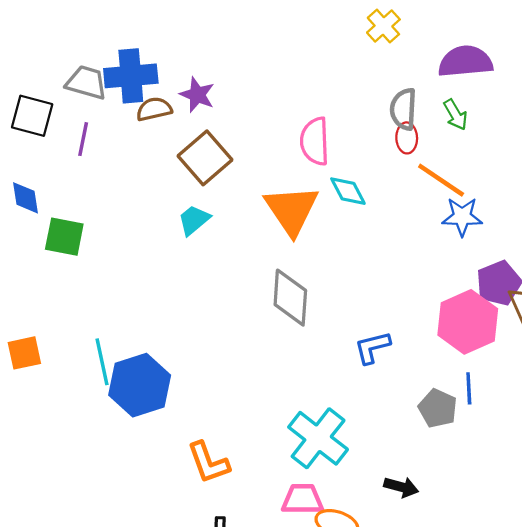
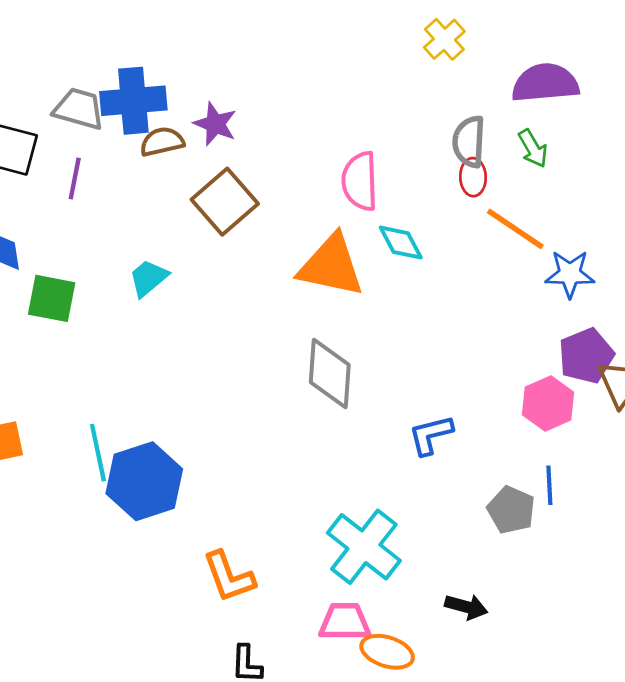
orange triangle: (291, 210) -> (331, 266), turned -44
blue star: (462, 217) -> (570, 274), moved
cyan trapezoid: (194, 220) -> (148, 278), moved
pink hexagon: (468, 322) -> (548, 404), size x0.7

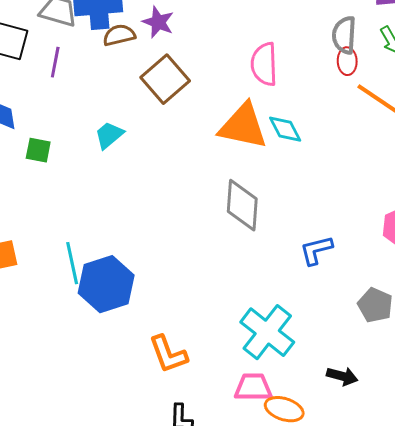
cyan diamond: (401, 243) -> (285, 129), moved
green square: (52, 298) -> (38, 150), size x0.7

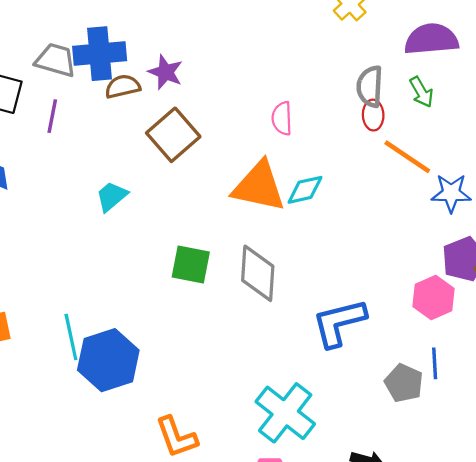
pink semicircle: (264, 64) -> (282, 118), size x0.7
cyan diamond: (285, 129) -> (305, 190), turned -75
green square: (38, 150) -> (191, 264), moved, size x1.4
blue L-shape: (316, 250) -> (339, 323), size x1.5

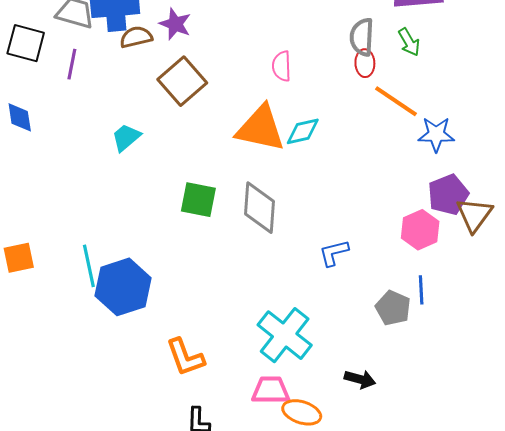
blue L-shape: (339, 323) -> (334, 253), size x0.6

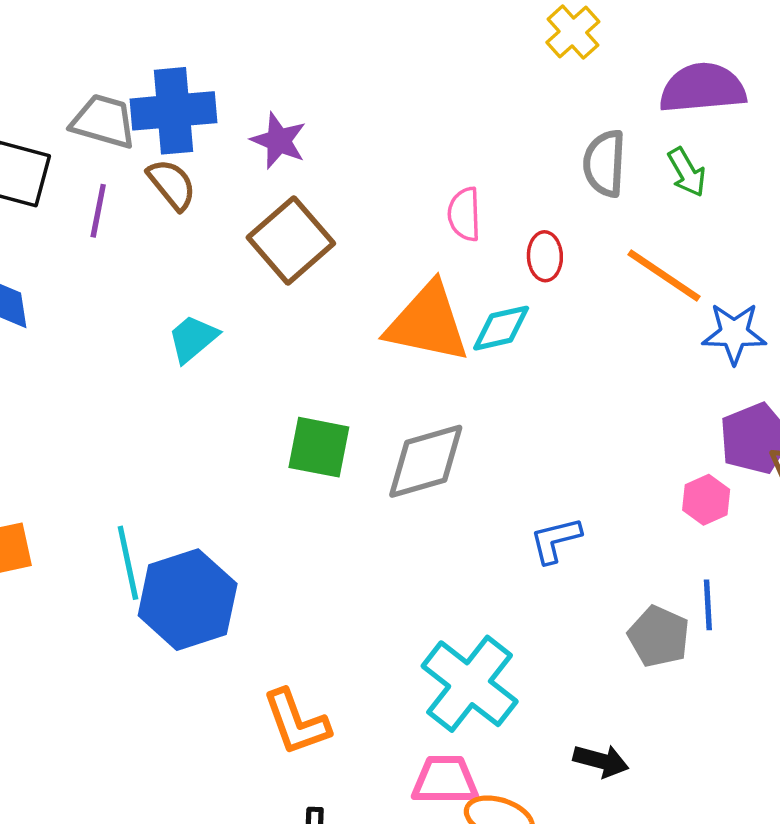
brown semicircle: (136, 37) -> (172, 184), moved, turned 64
red ellipse: (365, 63) -> (545, 256), moved
gray diamond: (260, 208) -> (426, 461), turned 70
pink hexagon: (420, 230) -> (706, 500), size x0.7

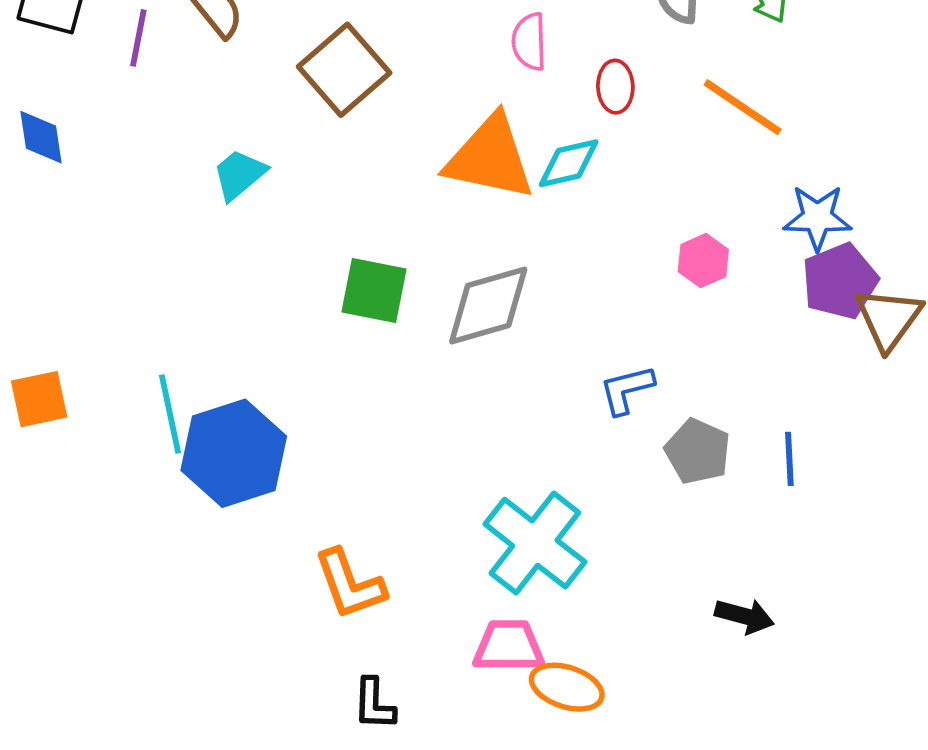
blue star: (734, 333) -> (817, 218), moved
pink hexagon: (706, 500) -> (703, 261), moved
gray pentagon: (659, 636) -> (698, 451), moved
black arrow: (601, 761) -> (744, 616), moved

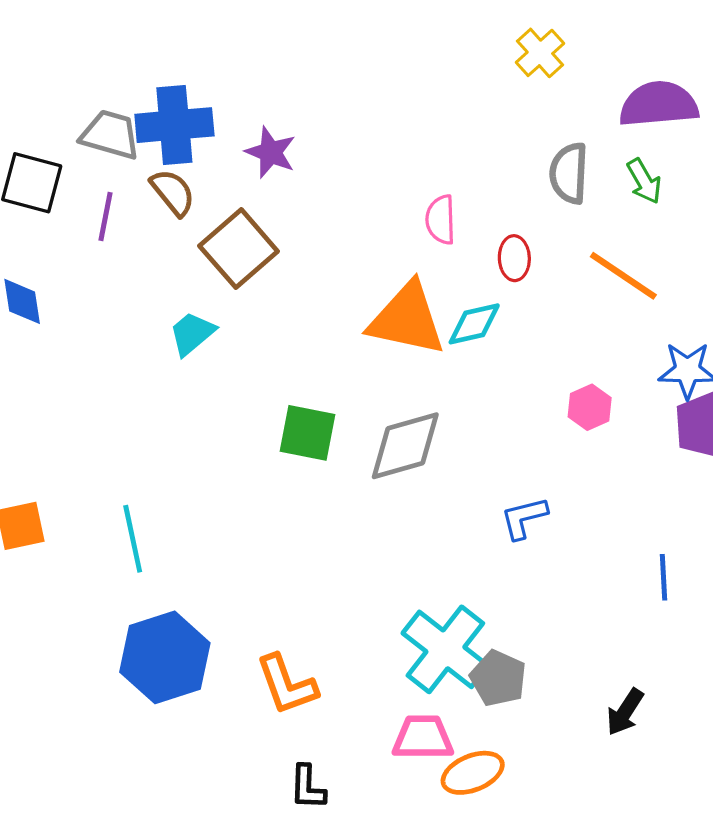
brown square: (344, 70) -> (239, 249), moved
gray pentagon: (698, 451) -> (498, 678), moved
blue hexagon: (234, 453) -> (165, 657), moved
black arrow: (744, 616) -> (625, 712), turned 108
orange ellipse: (567, 687) -> (473, 773), turned -40

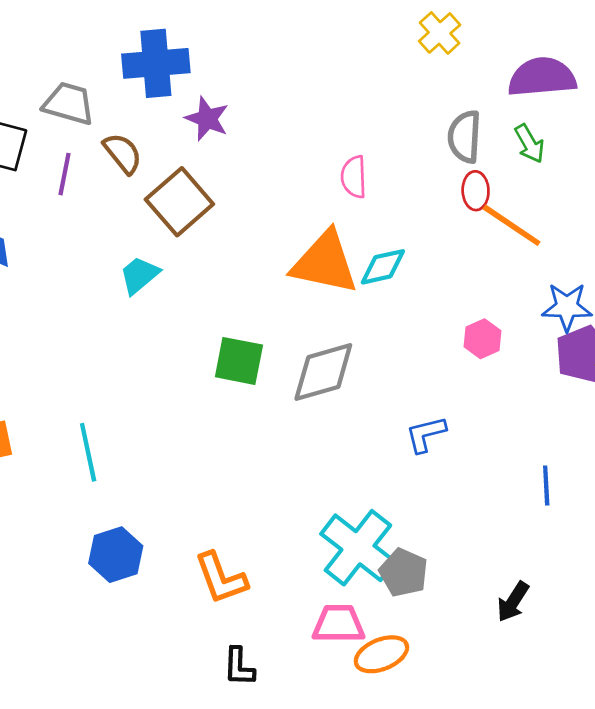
blue cross: (174, 125) -> (156, 63), moved
red ellipse: (514, 258) -> (476, 191), moved
blue hexagon: (165, 657) -> (116, 555), size x0.7

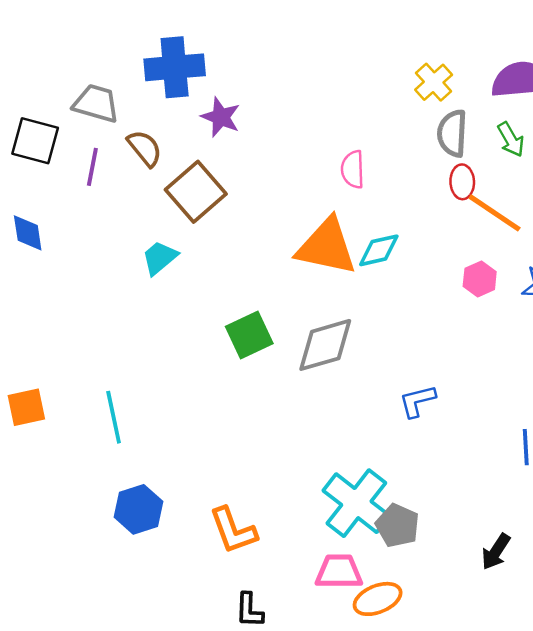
yellow cross: (440, 33) -> (434, 82), moved
pink hexagon: (482, 339) -> (480, 279), moved
green square: (239, 361) -> (249, 335), turned -36

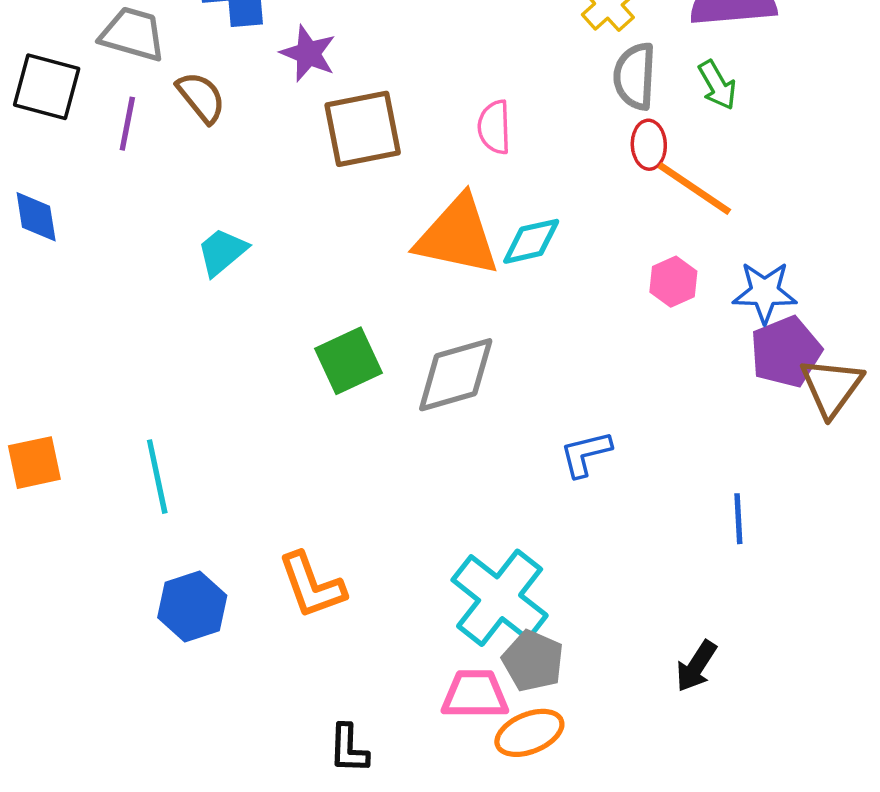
brown square: (196, 192) -> (363, 129), moved, turned 30
gray pentagon: (397, 526) -> (533, 661), moved
orange L-shape: (233, 530) -> (312, 585), moved

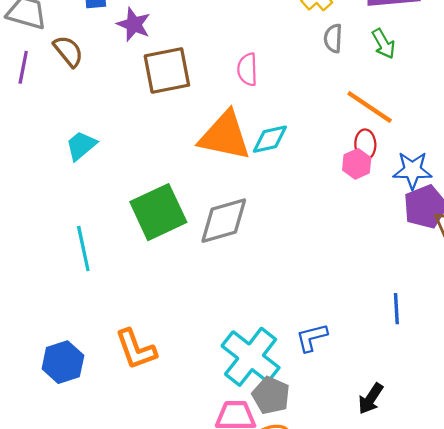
gray semicircle: (635, 76) -> (333, 38), size x0.7
red ellipse: (649, 145) -> (365, 145), moved
green square: (349, 361) -> (158, 212), size x1.4
blue L-shape: (586, 454) -> (312, 338), moved
cyan line: (157, 477) -> (83, 249), moved

